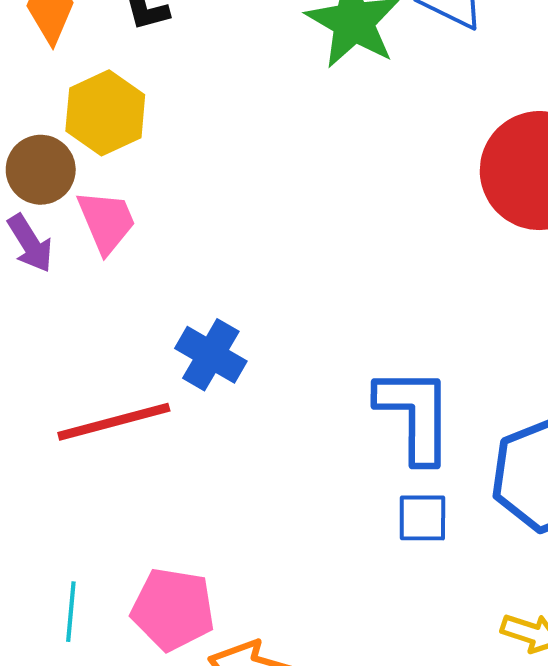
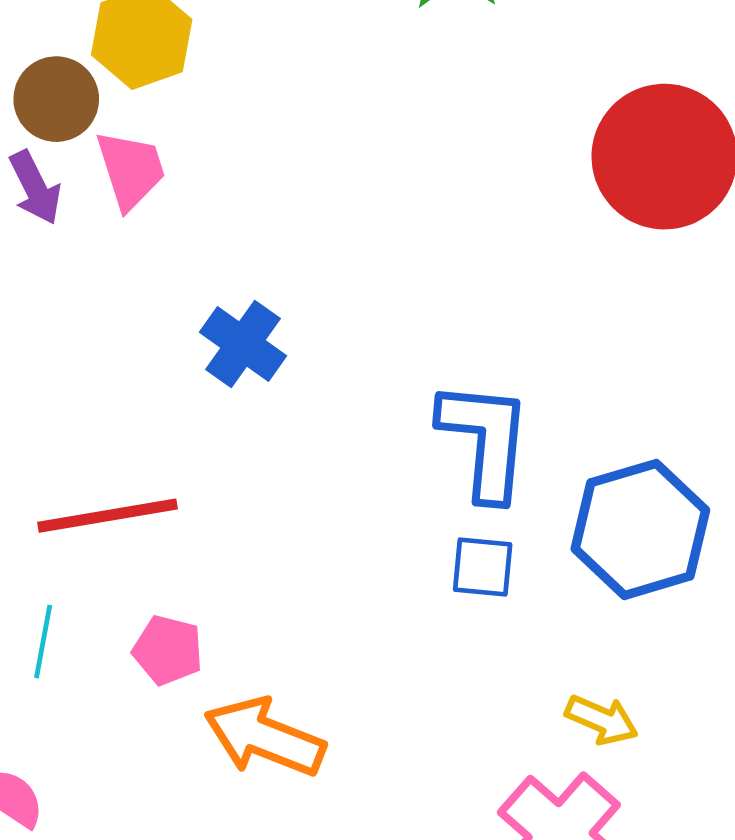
red line: (114, 422) -> (107, 516), moved
pink pentagon: (173, 609) -> (168, 650), size x0.7

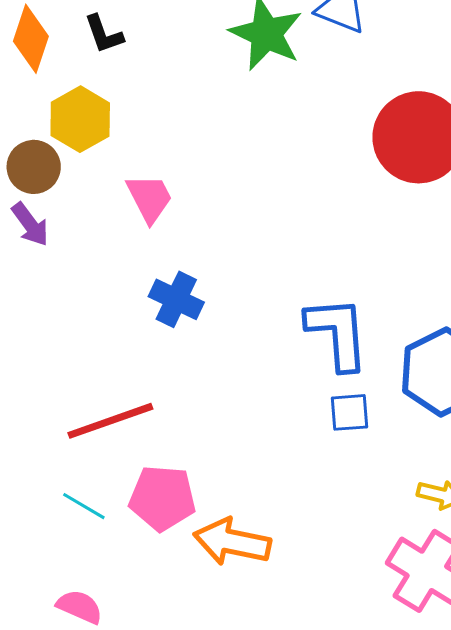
pink trapezoid: (131, 170) -> (149, 198), moved
cyan line: (43, 642) -> (84, 506), turned -60
pink pentagon: (168, 650) -> (162, 498), size x1.5

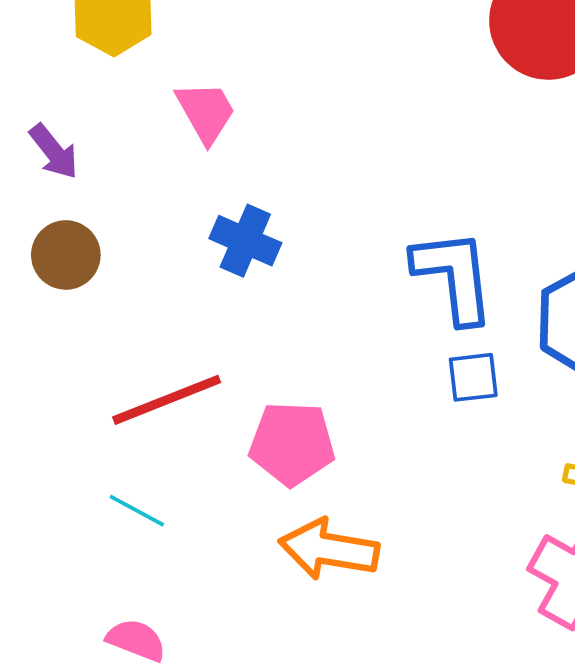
brown circle: (34, 167) -> (66, 255), moved
pink pentagon: (162, 498) -> (292, 444), moved

